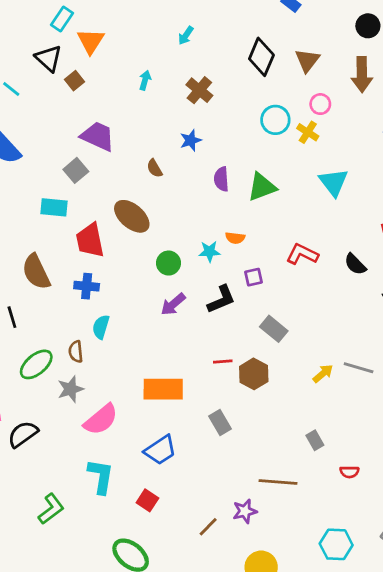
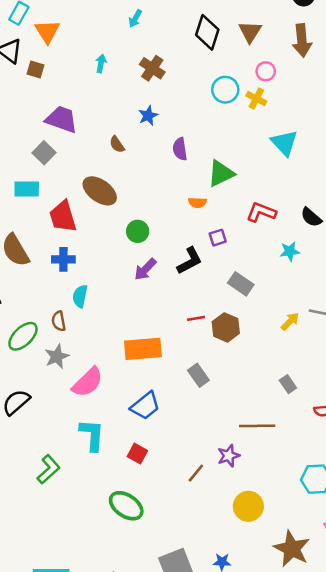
brown square: (74, 81) -> (35, 70), turned -30
green triangle: (262, 187) -> (221, 173), moved
cyan star: (209, 251) -> (290, 251), moved

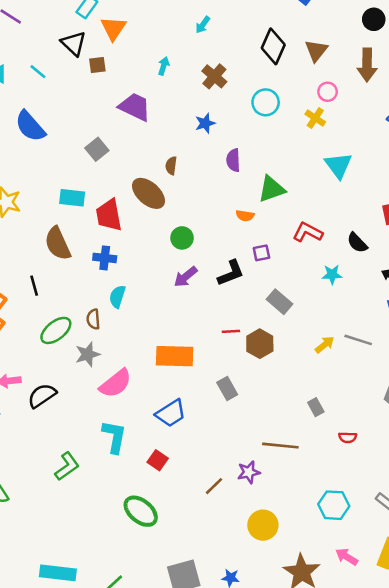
brown square: (35, 70) -> (97, 65), turned -30
cyan circle: (225, 90) -> (266, 102), moved
purple trapezoid: (62, 119) -> (135, 107), moved
brown semicircle: (117, 144) -> (171, 166), moved, turned 36
cyan rectangle: (27, 189) -> (72, 198), moved

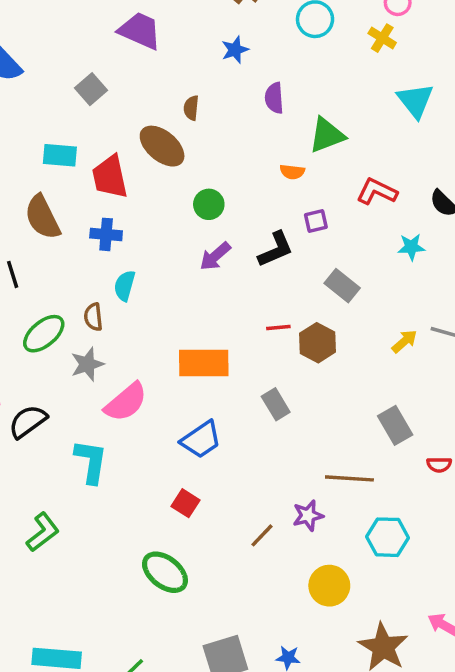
gray rectangle: (316, 407) -> (395, 425), size x1.5
cyan L-shape: (114, 437) -> (91, 462), moved
green L-shape: (67, 466) -> (43, 532), moved
cyan hexagon: (334, 505) -> (387, 537), moved

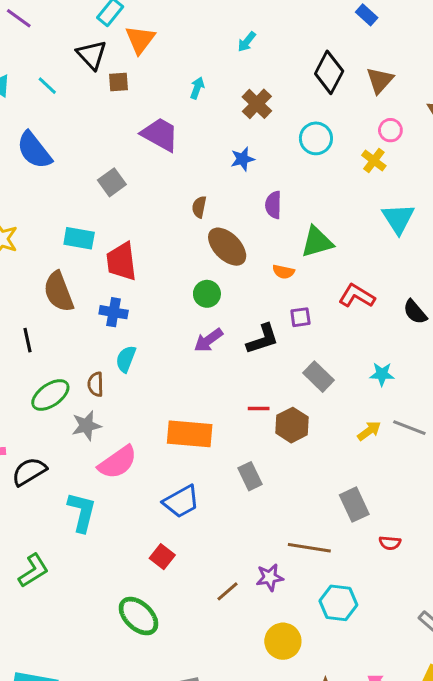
brown ellipse: (162, 146) -> (227, 247), moved
cyan star: (411, 247) -> (382, 374), moved

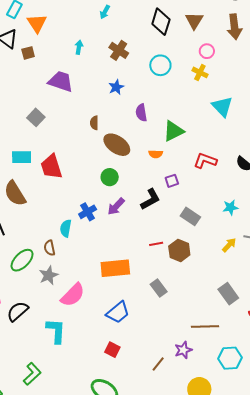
blue cross: (114, 312) -> (88, 212), moved, turned -30

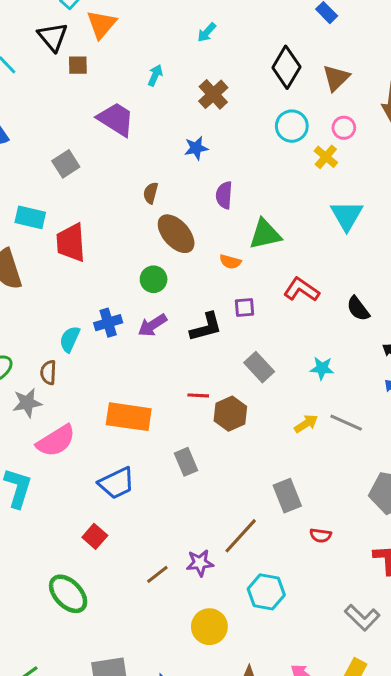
cyan circle: (160, 65) -> (292, 126), moved
brown semicircle: (49, 248) -> (48, 373), moved
brown line: (205, 327) -> (241, 536), turned -60

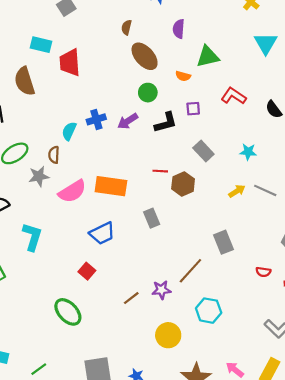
green circle: (154, 279) -> (148, 93), moved
pink semicircle: (56, 441) -> (72, 191), moved
red semicircle: (321, 535) -> (263, 272), moved

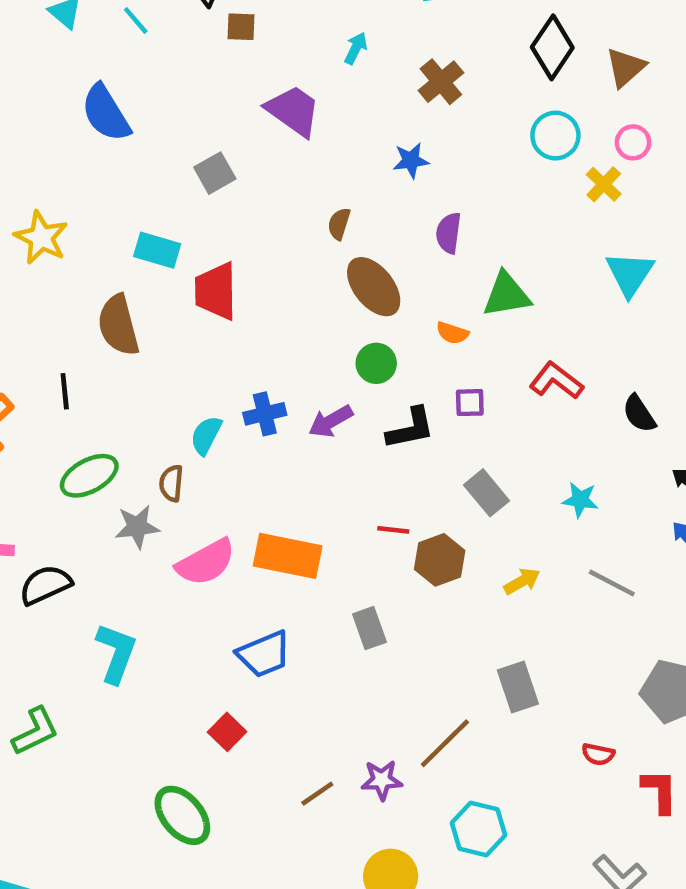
yellow arrow: (237, 191) -> (522, 581), moved

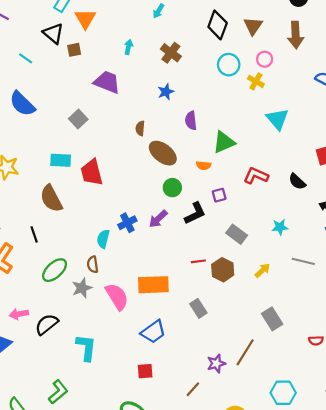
pink semicircle: (206, 562) -> (117, 297), turned -80
red square: (227, 732) -> (145, 371), turned -35
purple star: (382, 780) -> (216, 364), moved
cyan hexagon: (478, 829) -> (283, 393), moved

